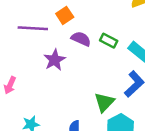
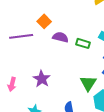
green rectangle: (109, 41) -> (83, 43), moved
purple star: (55, 60) -> (42, 79), moved

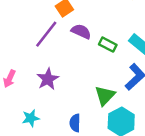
purple line: (21, 36) -> (46, 34), moved, turned -55

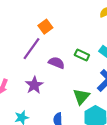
purple semicircle: (81, 31) -> (56, 63), moved

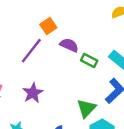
purple semicircle: (56, 63) -> (69, 45), moved

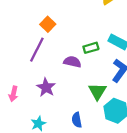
purple semicircle: (69, 45) -> (72, 62), moved
green rectangle: (89, 60) -> (91, 48), turned -32

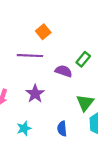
green rectangle: (91, 48) -> (83, 59), turned -40
purple line: (37, 50) -> (30, 56), turned 60

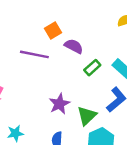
purple semicircle: (64, 71) -> (74, 46), moved
purple star: (35, 94) -> (59, 104), moved

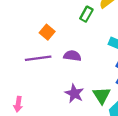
purple semicircle: (74, 46) -> (72, 56), moved
green rectangle: (92, 68) -> (86, 14), moved

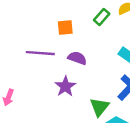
orange square: (47, 32) -> (65, 28), moved, turned 32
purple star: (74, 93) -> (65, 86), moved

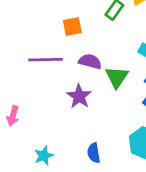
green triangle: (99, 107) -> (117, 77), moved

